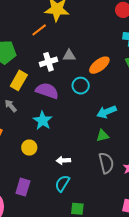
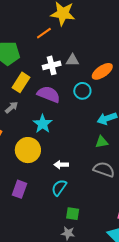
gray arrow: (11, 106) -> (12, 107), turned 88
yellow circle: (29, 148) -> (28, 150), size x1.6
gray semicircle: (106, 163) -> (104, 170), turned -60

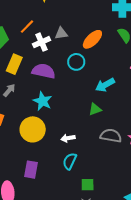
orange line: (44, 33) -> (27, 27), moved
green triangle: (102, 142) -> (95, 109), moved

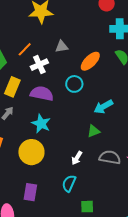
gray triangle: (61, 33) -> (62, 47), moved
white arrow: (68, 138) -> (77, 158), moved, turned -48

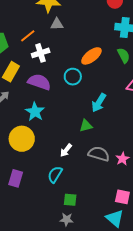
gray triangle: (62, 47) -> (57, 24), moved
cyan arrow: (103, 107) -> (99, 103), turned -36

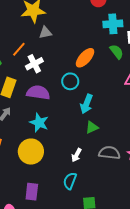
cyan arrow: (99, 103) -> (87, 104), moved

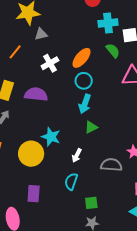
white cross: (34, 64) -> (50, 63), moved
cyan circle: (70, 81) -> (84, 81), moved
cyan star: (39, 123) -> (51, 137), moved
gray semicircle: (109, 153) -> (111, 165), moved

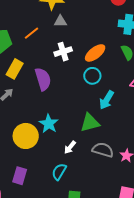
purple semicircle: (36, 94) -> (43, 79), turned 55
cyan arrow: (85, 104) -> (107, 100), moved
green triangle: (91, 127) -> (90, 123), size x1.5
gray semicircle: (111, 165) -> (103, 150), moved

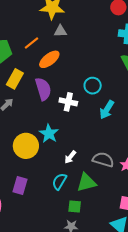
white cross: (63, 52) -> (68, 102), moved, turned 30
orange ellipse: (95, 53) -> (49, 59), moved
green triangle: (90, 123) -> (86, 182), moved

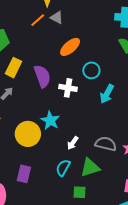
gray triangle: (60, 31) -> (57, 18), turned 32
orange line: (31, 43) -> (38, 20), moved
orange ellipse: (49, 59) -> (70, 47), moved

